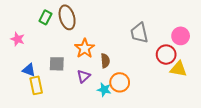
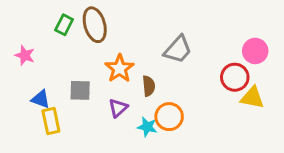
gray trapezoid: (139, 33) -> (178, 50), moved, turned -125

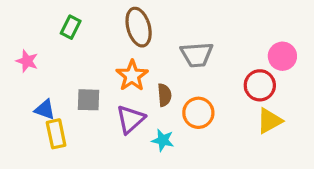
brown ellipse: (95, 25) -> (139, 27), moved
gray trapezoid: (178, 50) -> (197, 55), turned 44
yellow triangle: (252, 98) -> (269, 121), moved, turned -40
purple triangle: (118, 108) -> (130, 119), size x1.4
orange circle: (169, 117) -> (198, 113), moved

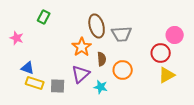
brown ellipse: (139, 27) -> (97, 26), moved
gray square: (88, 100) -> (58, 86), moved
yellow rectangle: (56, 134) -> (35, 83), turned -60

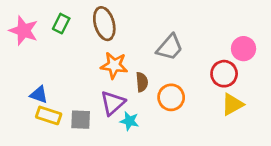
brown ellipse: (97, 26) -> (104, 24), moved
gray trapezoid: (122, 34) -> (170, 47), turned -45
pink star: (17, 38) -> (24, 31), moved, size x1.5
orange star: (82, 47) -> (114, 65), turned -30
cyan star: (101, 87) -> (129, 121), moved

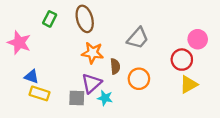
pink star: (24, 31) -> (19, 43), moved
gray square: (81, 120) -> (77, 98), moved

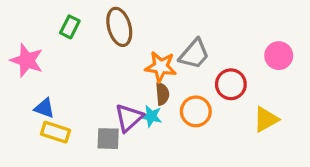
orange star: (93, 53) -> (161, 67), moved
red circle: (182, 60) -> (231, 84), moved
cyan star: (105, 98) -> (151, 116), moved

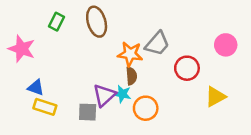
orange circle: (196, 111) -> (146, 108), moved

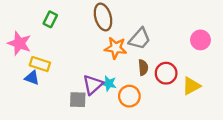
brown ellipse: (97, 22) -> (103, 17), moved
red circle: (187, 68) -> (166, 73), moved
brown semicircle: (131, 76) -> (143, 67), moved
yellow rectangle: (45, 107) -> (40, 64), moved

